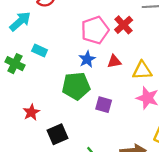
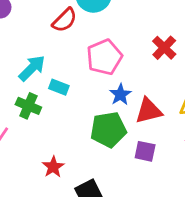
cyan arrow: (20, 21) -> (32, 68), moved
pink pentagon: (95, 30) -> (104, 57), moved
red triangle: (114, 62) -> (149, 111), moved, size x1.5

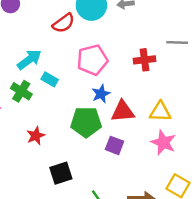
red cross: (164, 48) -> (144, 60), turned 30
red star: (53, 167) -> (36, 136), moved

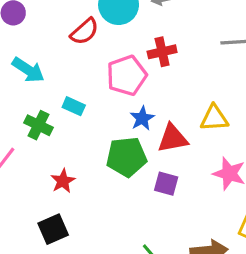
cyan arrow: (29, 60) -> (28, 70), moved, turned 75
red cross: (144, 60) -> (162, 52), moved
yellow triangle: (160, 112) -> (214, 118), moved
black square: (61, 173) -> (53, 229), moved

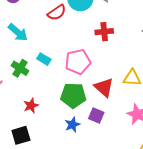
pink pentagon: (127, 75) -> (78, 62), moved
blue star: (142, 118) -> (72, 125), moved
red triangle: (173, 138) -> (104, 87), turned 45

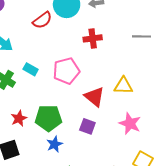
green pentagon: (73, 95) -> (48, 118), moved
blue star: (72, 125) -> (54, 144), moved

